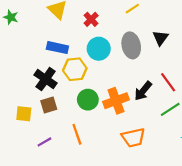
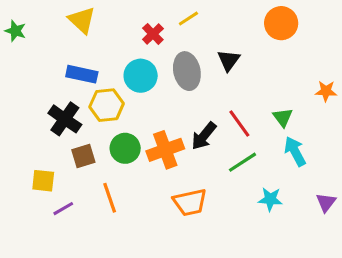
red cross: (91, 19) -> (153, 34), moved
brown square: (49, 105) -> (83, 156), moved
yellow square: (24, 114) -> (43, 181), moved

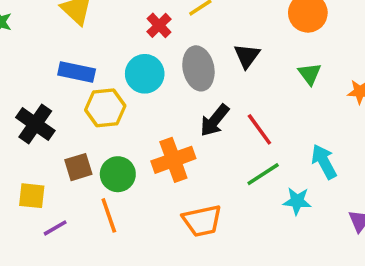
green triangle: (283, 117) -> (310, 74), moved
black cross: (65, 119) -> (35, 124), moved
black arrow: (204, 136) -> (215, 120), moved
green circle: (125, 148) -> (118, 174), moved
cyan star: (270, 199) -> (297, 201), moved

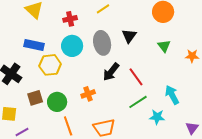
red cross: (159, 25) -> (70, 19), moved, turned 32
orange cross: (173, 160) -> (88, 94), size x0.6
orange line: (109, 215) -> (68, 126), moved

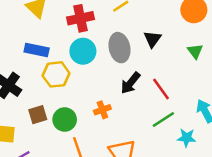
red cross: (70, 19) -> (80, 18), size x1.5

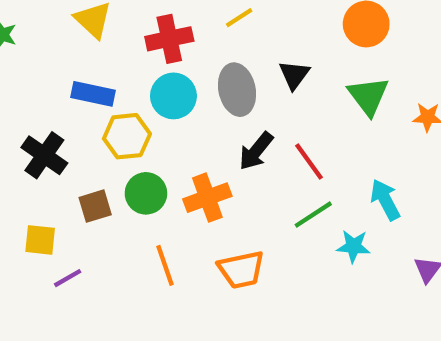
green triangle: (195, 51) -> (368, 96), size x1.5
orange cross: (102, 110) -> (207, 198), size x1.5
green circle: (65, 120) -> (146, 193), moved

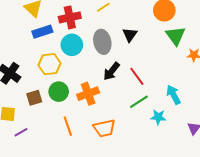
blue rectangle: (93, 94) -> (42, 32), moved, turned -30
green triangle: (368, 96) -> (176, 36), moved

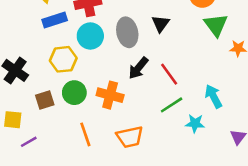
orange cross: (88, 94) -> (110, 95), turned 35

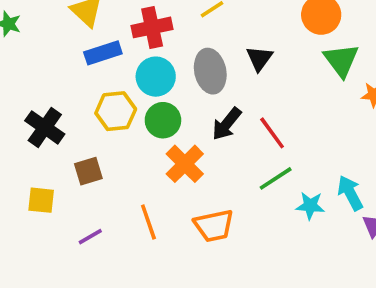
green circle: (74, 93) -> (163, 120), moved
orange cross: (110, 95) -> (185, 164), turned 30
cyan arrow: (213, 96) -> (350, 193), moved
purple line: (29, 142) -> (90, 237), moved

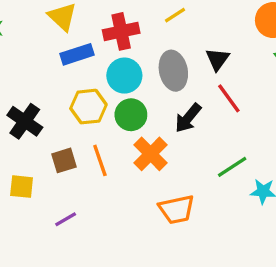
red line: (272, 133) -> (229, 98), moved
orange line: (148, 222) -> (100, 160), moved

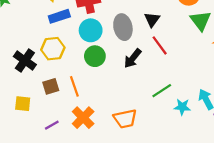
yellow hexagon: (88, 107) -> (53, 49), moved
orange cross: (151, 154) -> (83, 118), moved

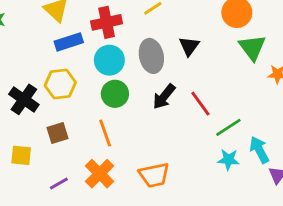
red line: (160, 45) -> (200, 104), moved
orange line: (74, 86) -> (105, 133), moved
green line: (162, 91) -> (228, 127), moved

